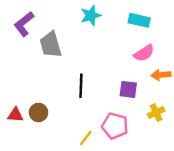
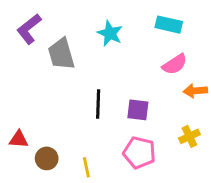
cyan star: (91, 15) -> (110, 33), moved, turned -30
purple square: (128, 89) -> (138, 110), moved
brown circle: (38, 112) -> (47, 158), moved
yellow line: (86, 138) -> (86, 167), moved, turned -49

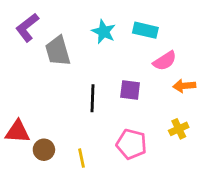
cyan rectangle: (169, 25) -> (145, 30), moved
purple square: (138, 110) -> (130, 90), moved
red triangle: (19, 139) -> (18, 132), size x1.4

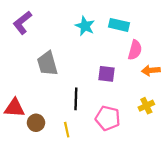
gray trapezoid: (58, 51) -> (47, 64), moved
pink semicircle: (165, 61) -> (135, 50), turned -42
black line: (93, 98) -> (76, 99), moved

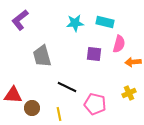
cyan star: (85, 26) -> (75, 23), turned -30
purple square: (107, 74) -> (94, 54), moved
black line: (76, 99) -> (67, 87), turned -66

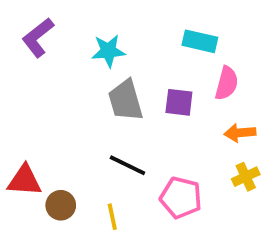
cyan star: (75, 23) -> (108, 51), moved
gray trapezoid: (42, 56) -> (126, 100), moved
orange arrow: (133, 62) -> (240, 133), moved

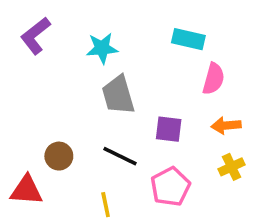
purple square: (179, 102) -> (169, 129), moved
red triangle: (25, 180) -> (26, 190), moved
pink pentagon: (181, 198) -> (170, 187), turned 30
brown circle: (61, 205) -> (59, 156), moved

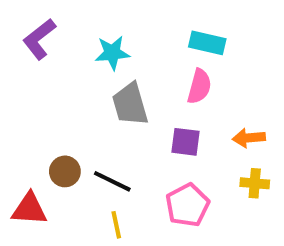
pink semicircle: (214, 79) -> (199, 86), moved
black line: (120, 156) -> (112, 181), moved
yellow cross: (232, 167) -> (255, 183), turned 30

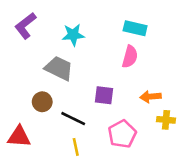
gray trapezoid: (130, 104) -> (59, 68), moved, turned 132
orange arrow: (249, 138) -> (151, 97), moved
purple square: (185, 142) -> (104, 95), moved
brown circle: (65, 171) -> (42, 102), moved

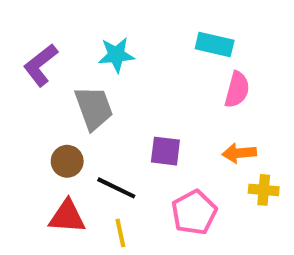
purple L-shape: (25, 26) -> (41, 65), moved
pink semicircle: (130, 57) -> (237, 90), moved
gray trapezoid: (59, 68) -> (94, 108), turned 44
red triangle: (19, 137) -> (67, 217), moved

